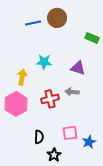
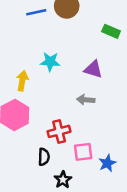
red cross: (50, 99) -> (59, 131), moved

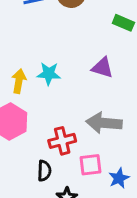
cyan star: (50, 62) -> (49, 74), moved
gray arrow: (86, 100) -> (104, 123), moved, size x1.6

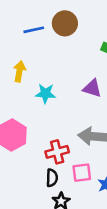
yellow arrow: (19, 81) -> (19, 71), moved
black semicircle: (44, 171) -> (52, 178), moved

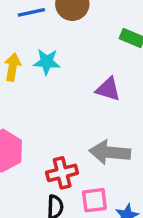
cyan star: (45, 93) -> (47, 62), moved

